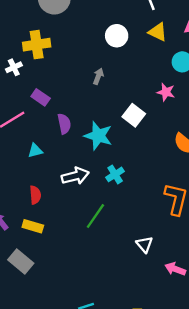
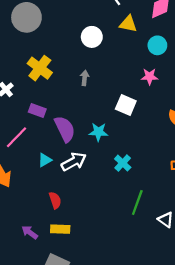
yellow cross: (37, 45) -> (40, 68), moved, turned -30
purple semicircle: (64, 124) -> (65, 129), size x1.4
cyan star: (98, 136) -> (98, 132), size x0.7
white arrow: (75, 176) -> (74, 162), moved
green line: (95, 216) -> (137, 202), moved

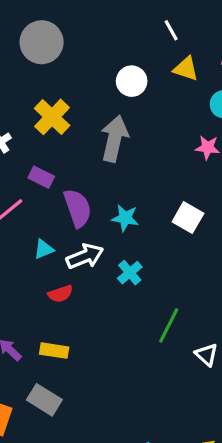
gray arrow: (85, 78) -> (114, 139), size x2.0
white square: (126, 105) -> (188, 218), moved
cyan cross: (123, 163) -> (130, 273), moved
red semicircle: (55, 200) -> (60, 294), moved, turned 84

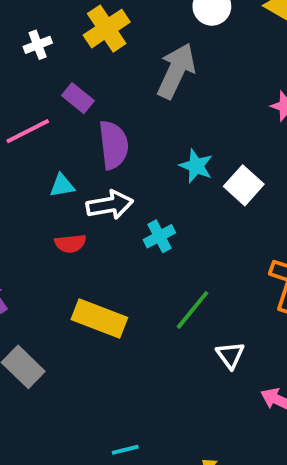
cyan star: (125, 218) -> (196, 166), moved
yellow rectangle: (54, 351) -> (99, 318), moved, size x1.5

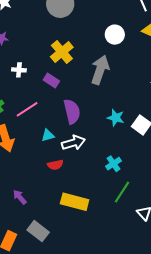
white cross: (38, 45) -> (19, 70), moved, turned 32
purple rectangle: (78, 98) -> (51, 80), moved
cyan cross: (159, 236) -> (113, 164), moved

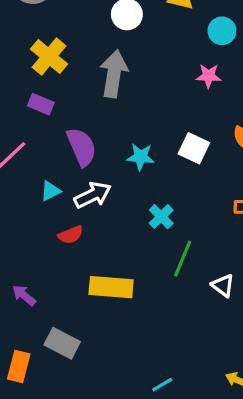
cyan star: (116, 118) -> (141, 157), moved

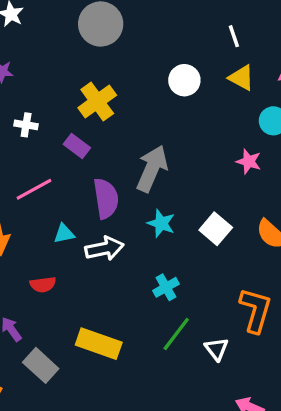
gray arrow: (114, 74) -> (152, 169), moved
red semicircle: (71, 235) -> (43, 285), moved
white triangle: (223, 285) -> (217, 349), moved
gray rectangle: (62, 343) -> (41, 365), moved

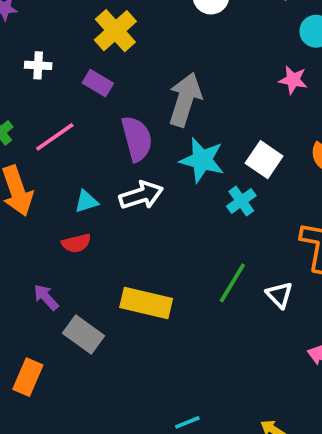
cyan star: (161, 223) -> (202, 160), size x1.4
cyan triangle: (64, 234) -> (86, 201), moved
cyan cross: (166, 287) -> (241, 201), moved

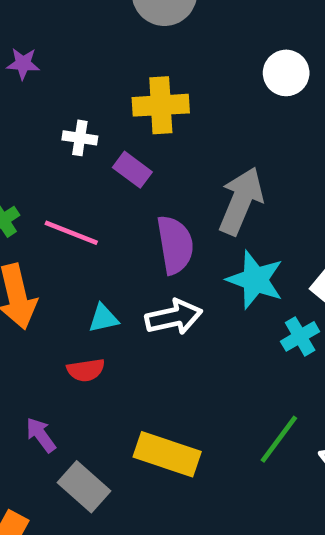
yellow cross: (115, 31) -> (161, 105), turned 33
white cross: (38, 65) -> (80, 138), moved
pink line: (55, 137) -> (71, 233), turned 51

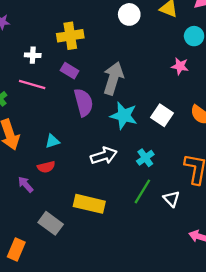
purple rectangle: (132, 170) -> (70, 71), moved
pink line: (71, 233) -> (32, 84), moved
white arrow: (174, 317) -> (104, 156), moved
cyan cross: (300, 336) -> (145, 158), moved
purple arrow: (41, 435) -> (26, 184), moved

